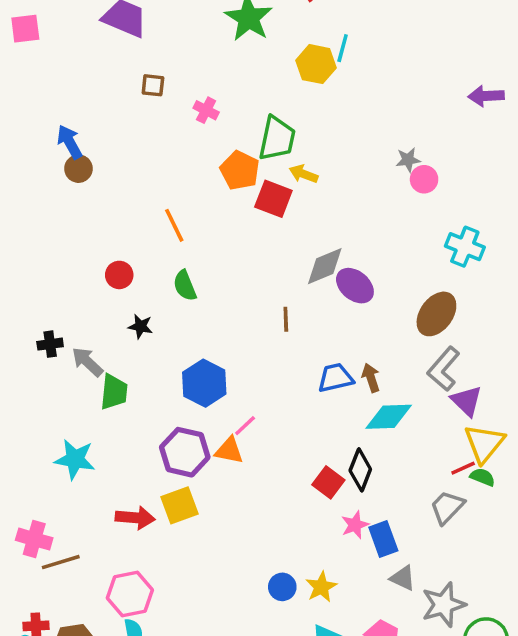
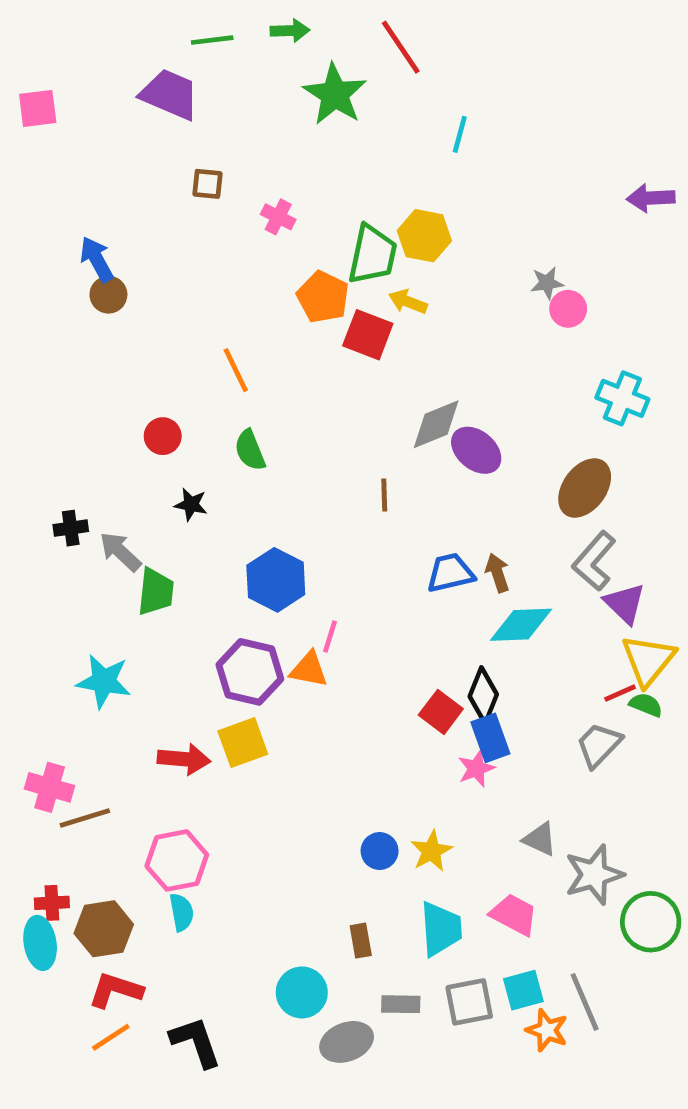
yellow hexagon: (316, 64) -> (424, 236), moved
pink line: (245, 426) -> (330, 636), turned -30
blue rectangle: (383, 539) -> (490, 738), moved

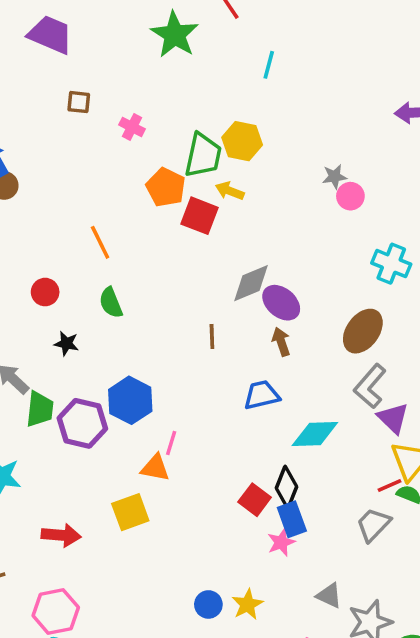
brown arrow: (497, 573) -> (281, 342), moved
purple hexagon: (250, 672) -> (82, 423), moved
yellow square: (243, 743) -> (130, 512), moved

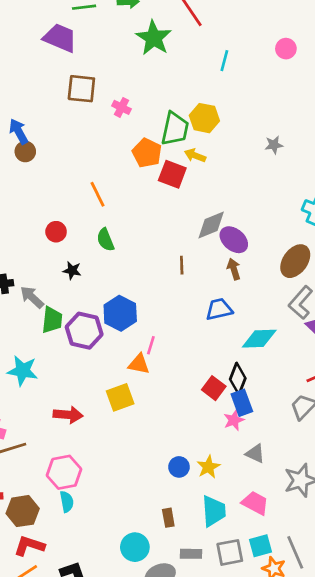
brown square: (79, 102) -> (81, 89), size x1.6
pink circle: (350, 196) -> (286, 49), moved
gray triangle: (329, 596) -> (255, 454), moved

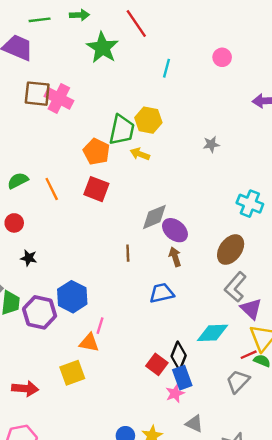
pink cross: (122, 107) -> (59, 98), moved, size x1.6
red square: (172, 174) -> (96, 189), moved
green semicircle: (105, 240) -> (18, 181), moved, turned 85
cyan diamond: (259, 339) -> (212, 333), moved

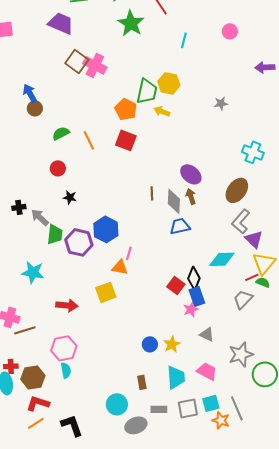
brown square: (37, 94) -> (77, 61), turned 30
gray diamond: (154, 217) -> (174, 201), moved, turned -65

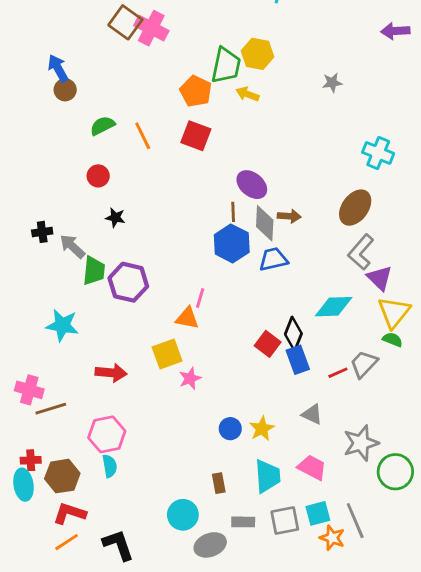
purple ellipse: (191, 174) -> (252, 185), moved
brown arrow: (191, 196) -> (289, 216), turned 112
blue hexagon: (106, 229) -> (232, 243), moved
red line: (252, 277) -> (338, 373), moved
pink star: (191, 309) -> (190, 378), moved

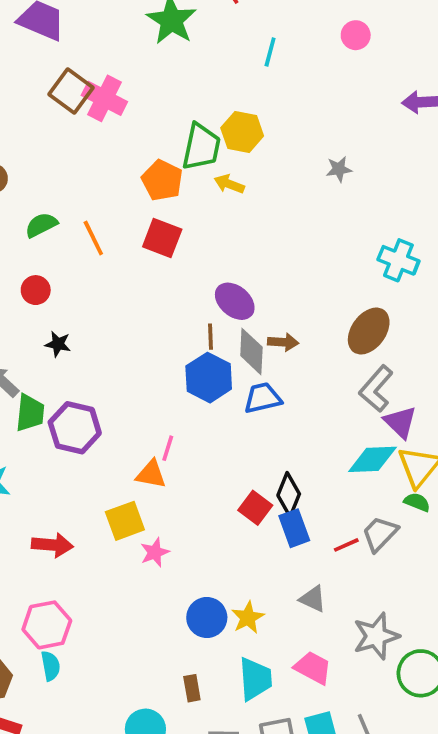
cyan diamond: (334, 307) -> (372, 459), moved
blue circle: (230, 429) -> (207, 618), size x1.4

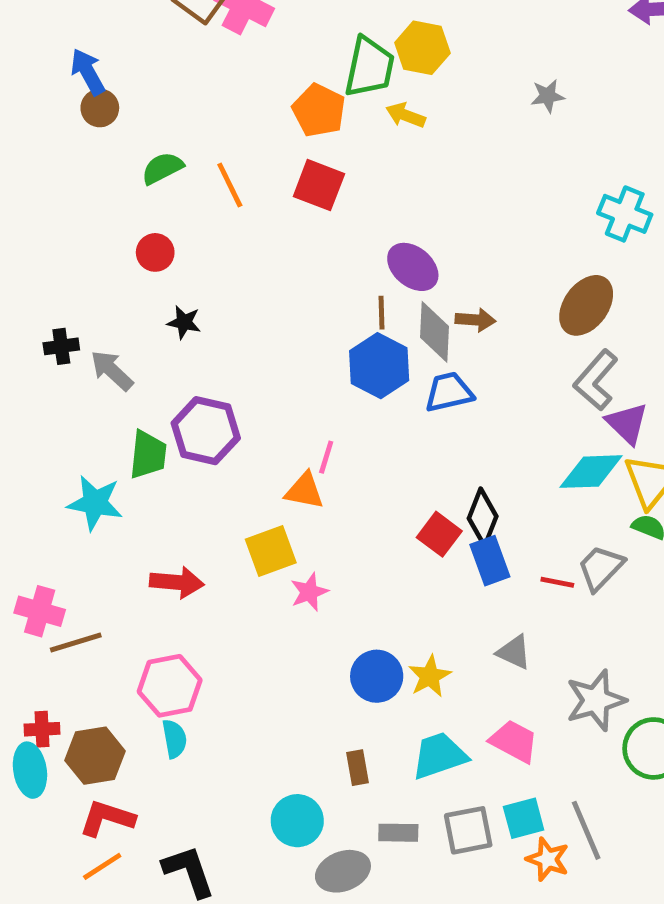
green trapezoid: (30, 413) -> (148, 455), moved
red line: (346, 545) -> (557, 582), turned 35
cyan trapezoid: (255, 679) -> (439, 756), turned -105

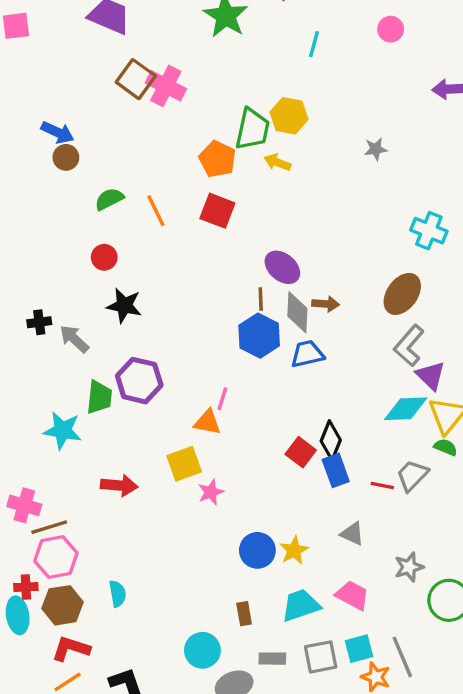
blue arrow: (88, 72) -> (58, 132), turned 144
black star: (184, 322) -> (124, 306), size x1.5
pink hexagon: (170, 686) -> (56, 557), moved
gray star: (596, 700) -> (409, 567), size x0.7

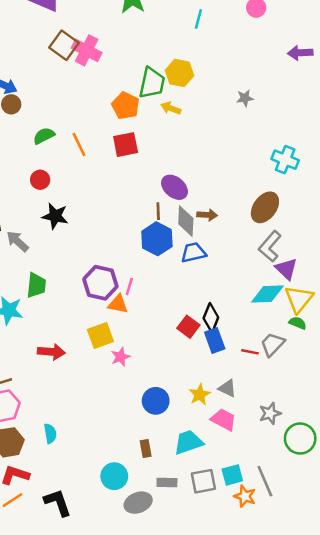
red square: (217, 211) -> (126, 145), turned -32
purple hexagon: (139, 381) -> (100, 283), moved
yellow star: (294, 550) -> (200, 395), moved
pink trapezoid: (352, 595) -> (224, 420), moved

